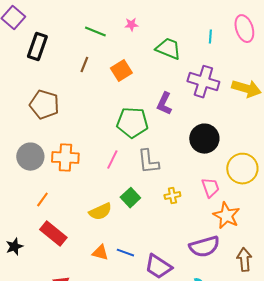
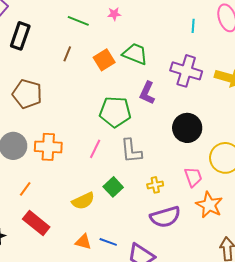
green trapezoid: (168, 49) -> (135, 54), moved
purple semicircle: (204, 247) -> (165, 217), moved

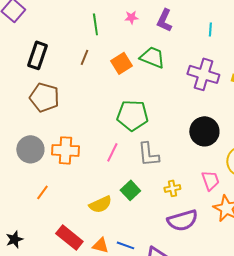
green line: (78, 21) -> (95, 24), turned 60
black rectangle: (20, 36) -> (37, 55), moved
purple L-shape: (147, 93) -> (164, 20), moved
red rectangle: (36, 223) -> (69, 237), moved

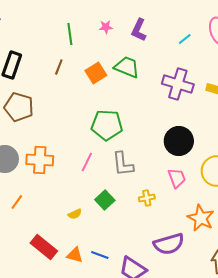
cyan line: (210, 29) -> (185, 39), turned 48
pink trapezoid: (210, 180) -> (177, 178), moved
yellow semicircle: (100, 204) -> (75, 214), size x0.6
purple semicircle: (182, 220) -> (169, 244), moved

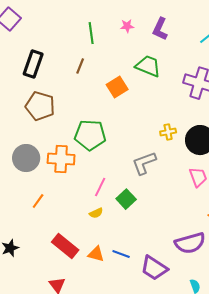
orange square: (96, 73) -> (117, 87), moved
green pentagon: (107, 125) -> (90, 135), moved
pink line: (87, 162) -> (100, 187), moved
gray L-shape: (123, 164) -> (144, 163), turned 76
yellow cross: (147, 198) -> (168, 132), moved

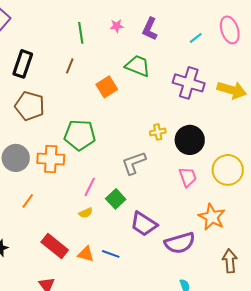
purple trapezoid: (154, 268) -> (144, 224), moved

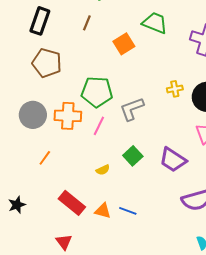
gray L-shape: (134, 163) -> (132, 109), moved
pink line: (90, 187) -> (99, 126), moved
purple trapezoid: (144, 224) -> (173, 160), moved

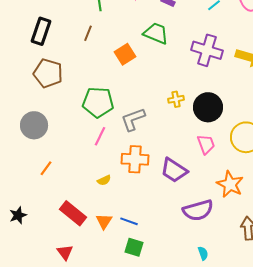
orange cross: (68, 116) -> (135, 159), moved
green square: (133, 156) -> (134, 247), moved, turned -30
orange triangle: (103, 211) -> (104, 221), turned 48

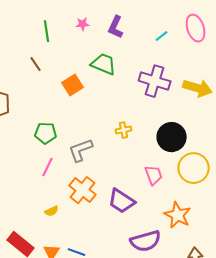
brown line: (88, 33) -> (36, 64), turned -56
green pentagon: (98, 102) -> (46, 133), size x0.7
black circle: (208, 107) -> (172, 137), moved
orange cross: (135, 159) -> (83, 190), turned 36

